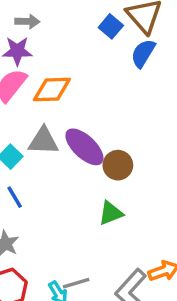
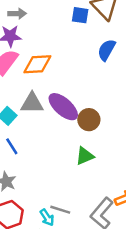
blue square: (111, 26) -> (80, 15), turned -30
blue semicircle: (143, 53) -> (107, 50), moved
gray line: (76, 283) -> (60, 210), turned 36

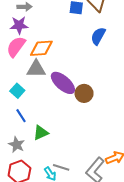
gray triangle: (32, 103) -> (36, 69), moved
green triangle: (85, 156) -> (41, 133), moved

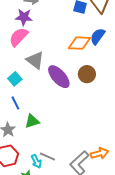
orange diamond: (41, 48) -> (79, 43), moved
gray triangle: (36, 69) -> (35, 60), turned 30
brown circle: (84, 93) -> (87, 74), moved

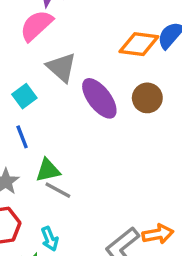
gray line: (47, 156) -> (58, 190), moved

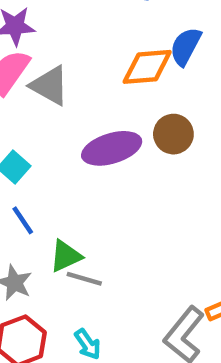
gray triangle: (61, 67) -> (50, 86), moved
purple ellipse: (99, 98) -> (112, 148), turned -57

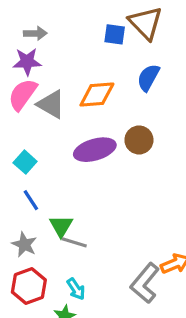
orange diamond: (147, 67) -> (97, 94), moved
green triangle: (66, 256) -> (61, 226), turned -35

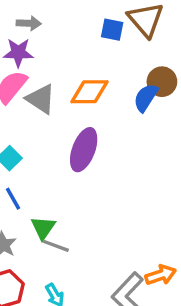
blue semicircle: (148, 78) -> (146, 98), moved
brown circle: (139, 140) -> (162, 82), moved
purple ellipse: (95, 150) -> (84, 150), turned -57

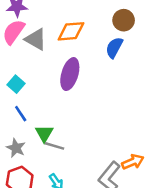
blue semicircle: (146, 98) -> (114, 48), moved

